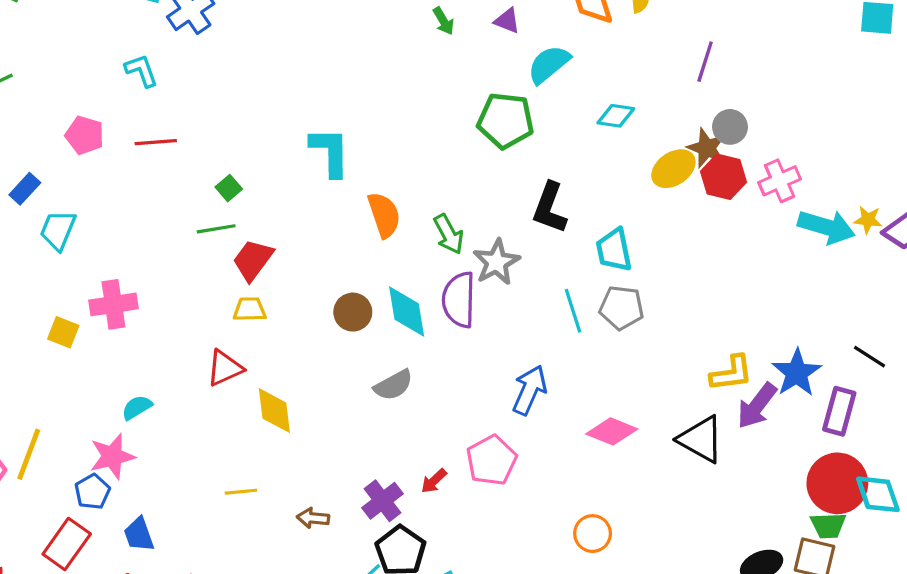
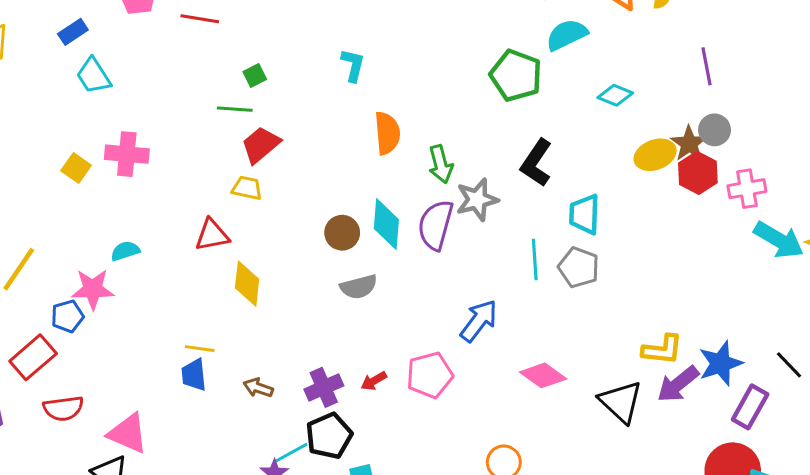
purple line: (705, 62) -> (706, 66), turned -42
cyan L-shape: (330, 152) -> (353, 65), size x0.7
cyan trapezoid: (58, 230) -> (94, 76), turned -69
brown circle: (353, 312) -> (342, 233), moved
blue trapezoid: (139, 534) -> (194, 375), moved

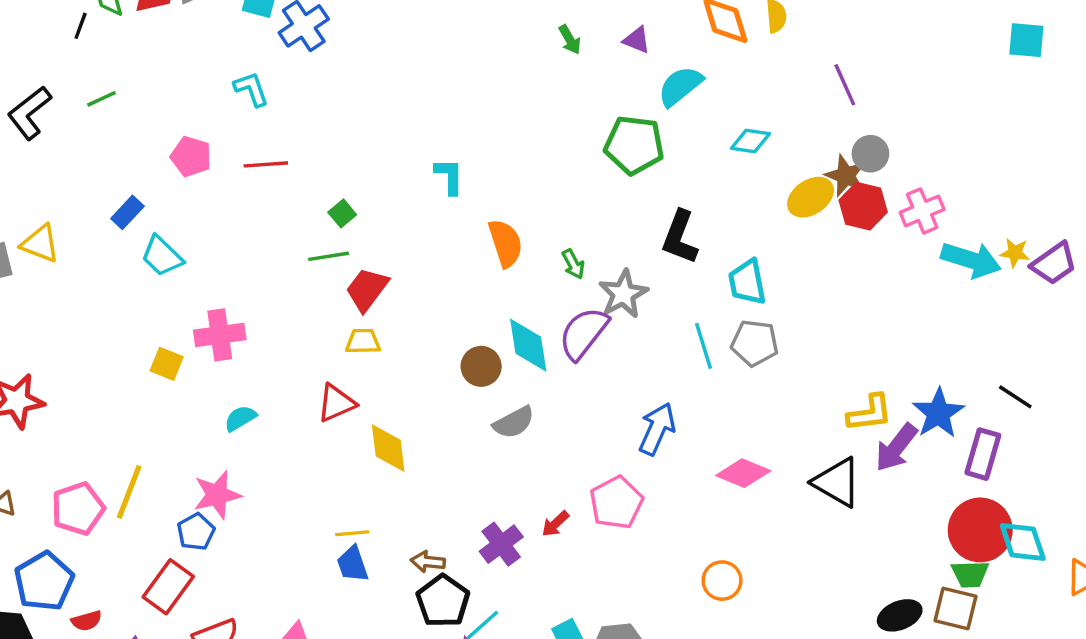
green arrow: (441, 164) -> (573, 264), size x0.7
purple semicircle: (436, 225) -> (583, 333), turned 36
cyan semicircle: (125, 251) -> (240, 418), moved
black pentagon: (329, 436) -> (443, 601), moved

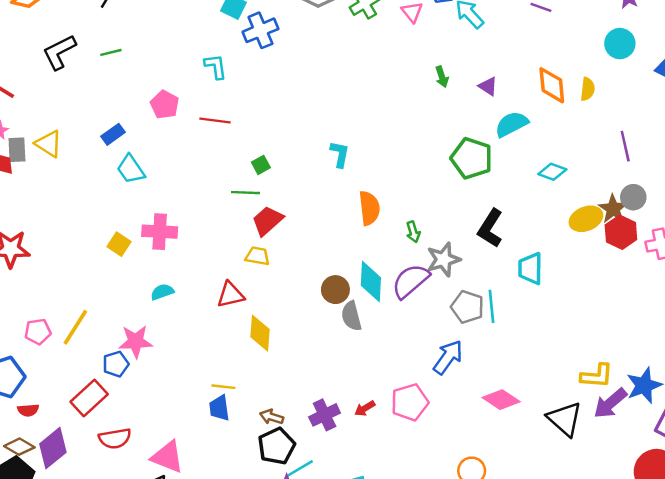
gray pentagon: (755, 343) -> (467, 307), moved
gray semicircle: (514, 422) -> (351, 316), moved, turned 92
pink pentagon: (78, 509) -> (38, 332), size x0.7

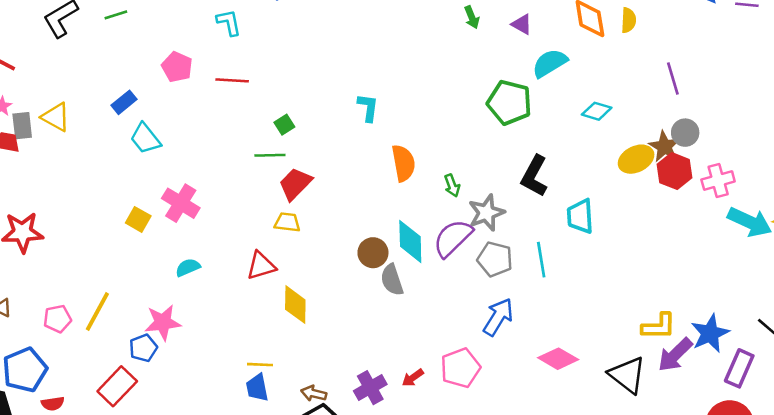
pink cross: (160, 232) -> (181, 203), turned 32
gray pentagon: (467, 307) -> (495, 259), moved

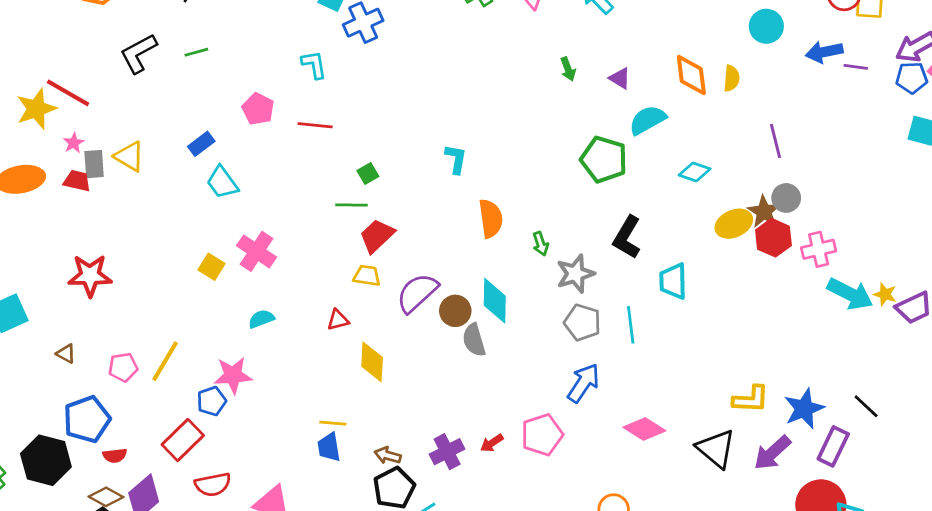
purple semicircle: (453, 238) -> (417, 293), moved
red triangle: (261, 266) -> (338, 320), size x0.7
purple arrow: (675, 355) -> (772, 453), moved

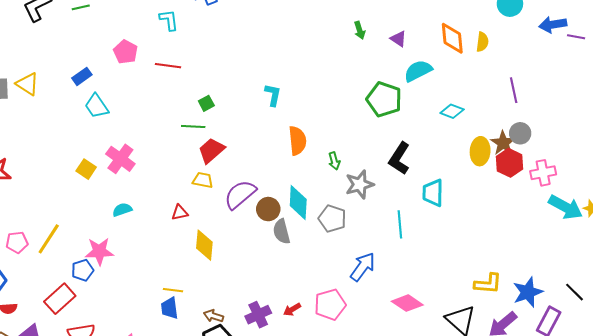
yellow ellipse: (734, 224) -> (480, 151), turned -64
gray pentagon: (582, 322) -> (332, 219), moved

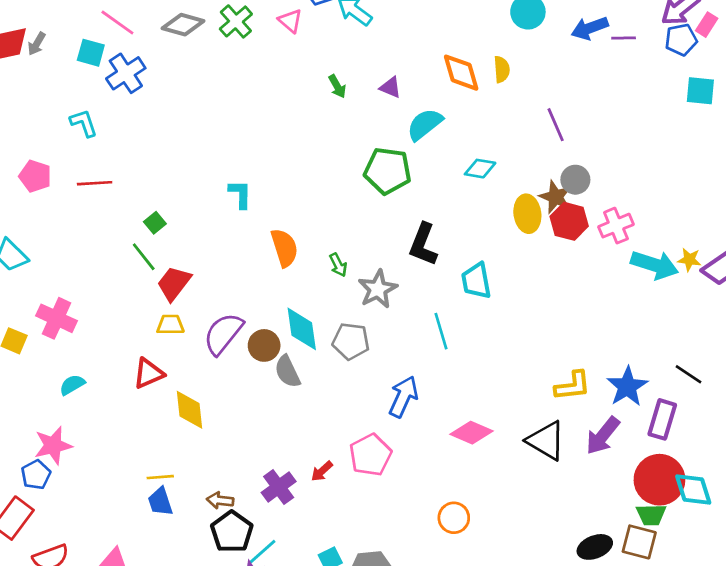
green line: (193, 127) -> (144, 257), turned 60
red triangle: (180, 213) -> (149, 373), size x1.4

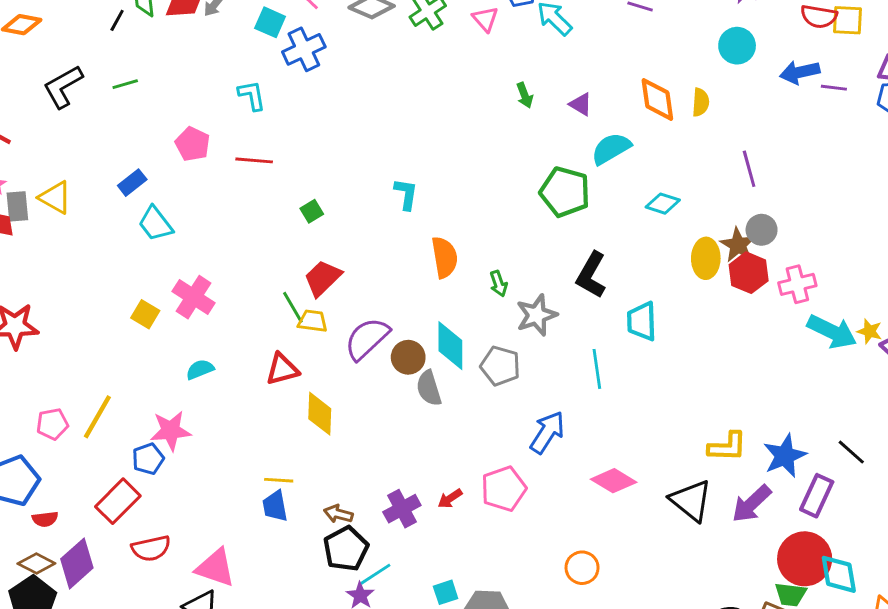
green line: (144, 257) -> (293, 307), moved

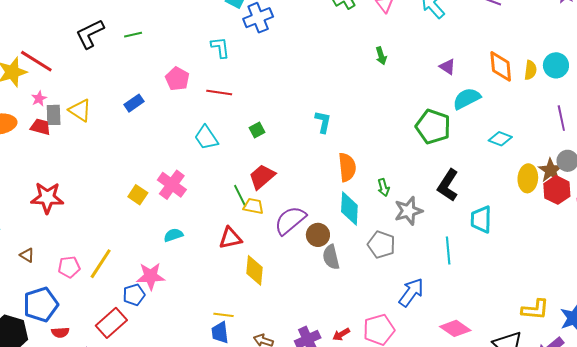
cyan circle: (737, 46) -> (556, 65), moved
green arrow: (525, 95) -> (381, 56), moved
cyan trapezoid: (155, 224) -> (206, 138), moved
cyan diamond: (450, 346) -> (349, 209), moved

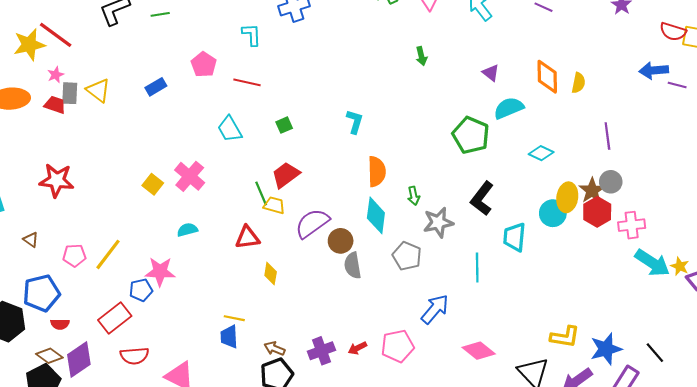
cyan circle: (556, 65) -> (553, 213), moved
yellow diamond: (255, 270) -> (271, 274), size x0.7

